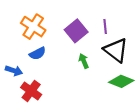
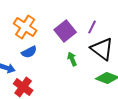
purple line: (105, 27) -> (92, 27), turned 32

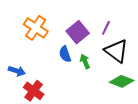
blue semicircle: (29, 52) -> (65, 54), moved, turned 98

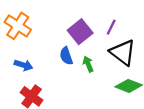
orange cross: (36, 28) -> (18, 26), moved
blue arrow: (17, 71) -> (23, 65), moved

